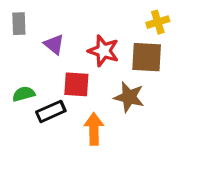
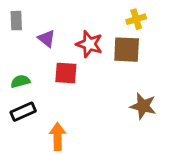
brown star: (129, 97) -> (143, 106), moved
black rectangle: (51, 111) -> (23, 112), moved
orange arrow: (94, 129) -> (58, 136), moved

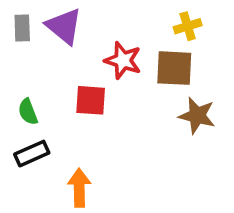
purple triangle: (47, 39) -> (64, 26), moved, size x1.5
green semicircle: (20, 81) -> (28, 112), turned -96
brown star: (143, 106) -> (197, 116), moved

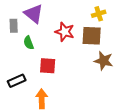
gray rectangle: (22, 28) -> (14, 26), moved
red square: (91, 100) -> (48, 66), moved
green semicircle: (28, 112) -> (29, 43), moved

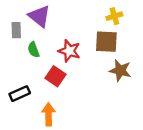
red star: (65, 32) -> (69, 51), moved
red square: (48, 66) -> (55, 76), turned 30

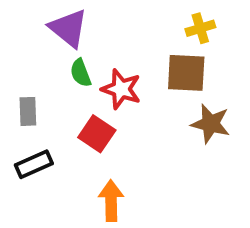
gray rectangle: (16, 30) -> (28, 111), moved
green semicircle: (34, 50) -> (81, 73), moved
orange arrow: (49, 114) -> (111, 201), moved

